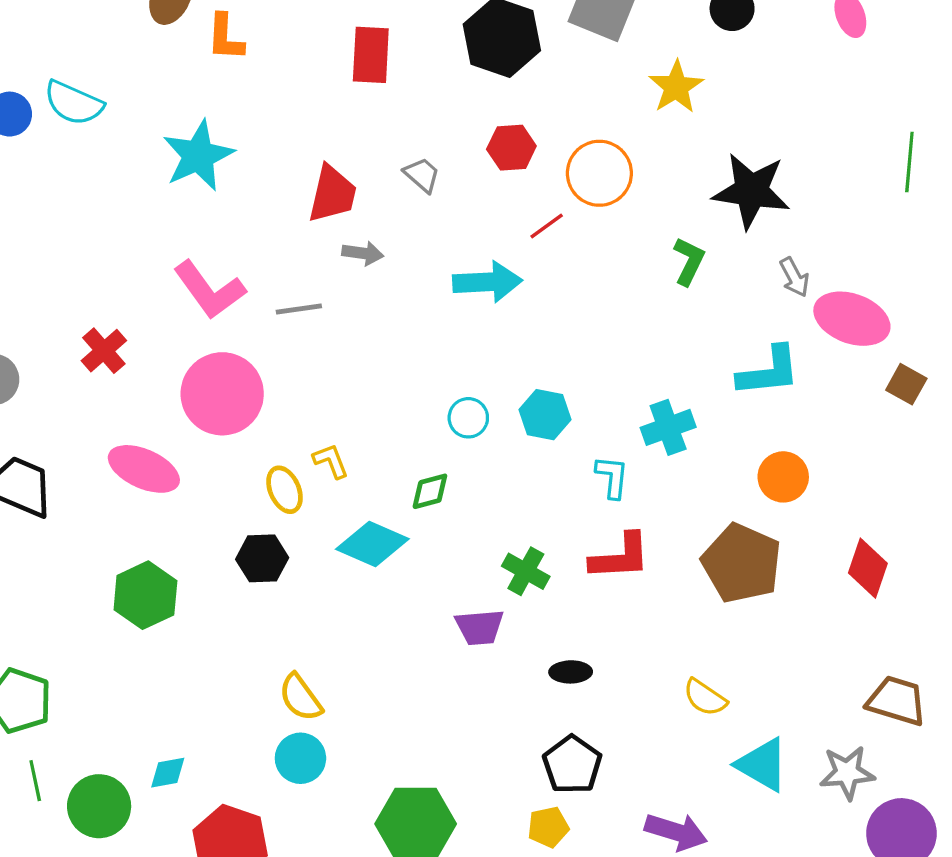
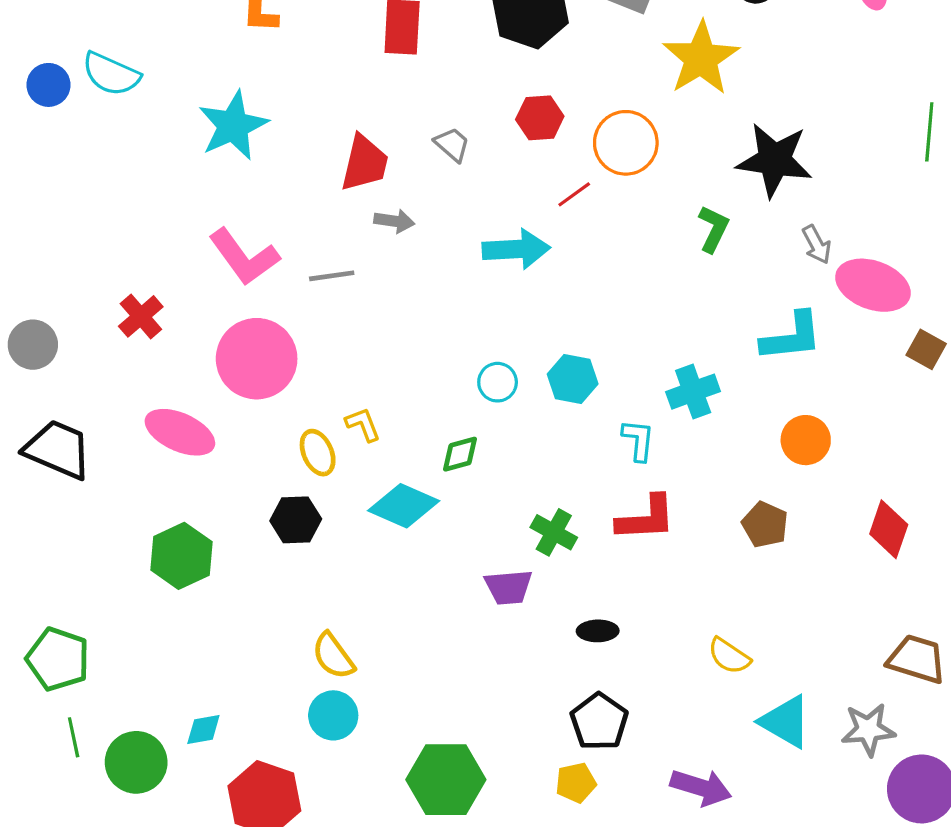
yellow star: (676, 87) -> (701, 58), size x1.4
brown pentagon: (742, 563) -> (765, 525), size x0.6

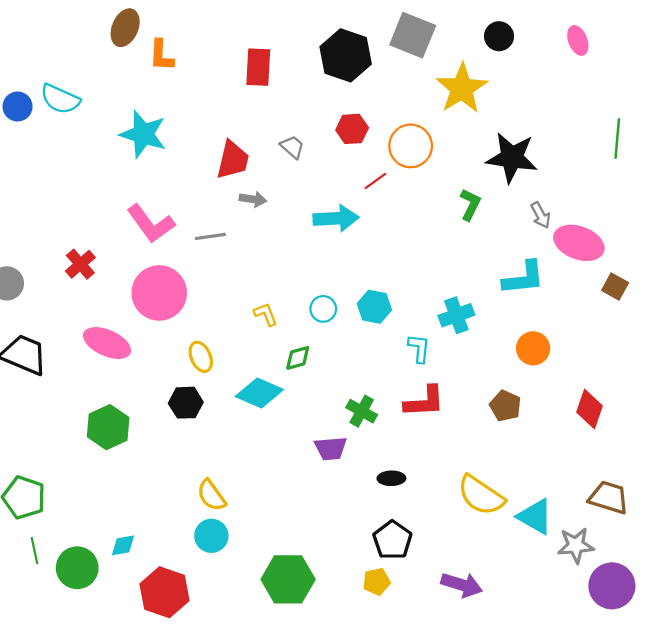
cyan star: (233, 126) -> (143, 134), turned -30
yellow L-shape: (363, 424) -> (266, 314), moved
yellow semicircle: (729, 656) -> (481, 495), size x1.6
cyan triangle: (785, 722) -> (535, 517), moved

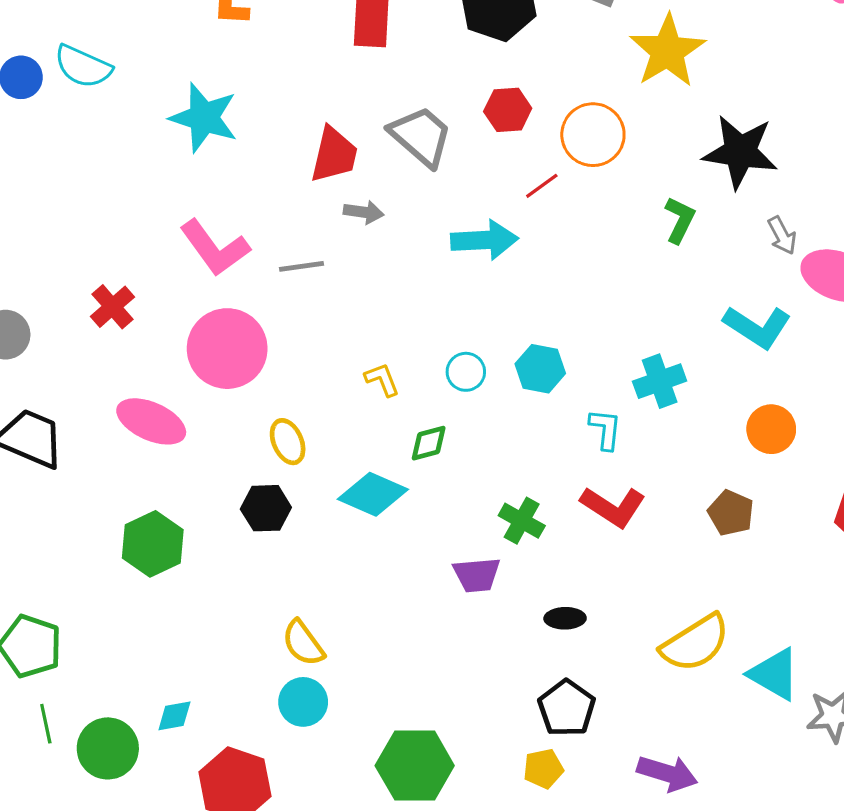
gray trapezoid: (292, 147) -> (421, 136), size x1.8
cyan L-shape: (524, 278) -> (757, 327), turned 39
red L-shape: (424, 402) -> (613, 507), turned 36
yellow semicircle: (481, 495) -> (695, 643), turned -66

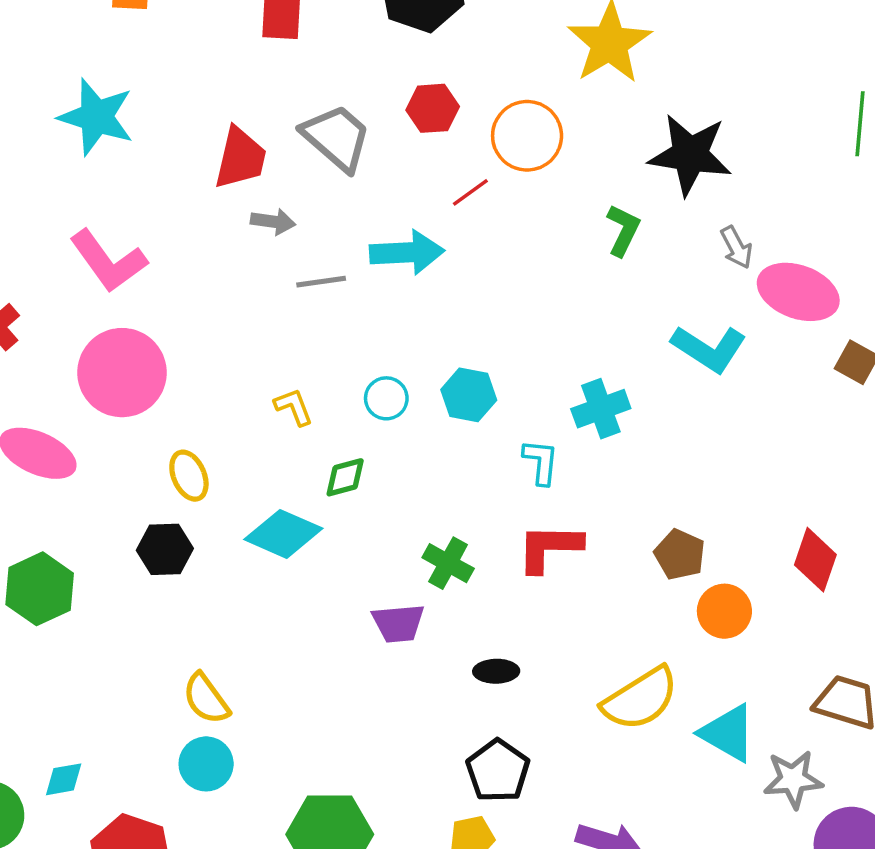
gray line: (302, 266) -> (321, 282), moved
orange circle: (771, 429) -> (724, 611), moved
red L-shape: (613, 507) -> (549, 548), turned 148

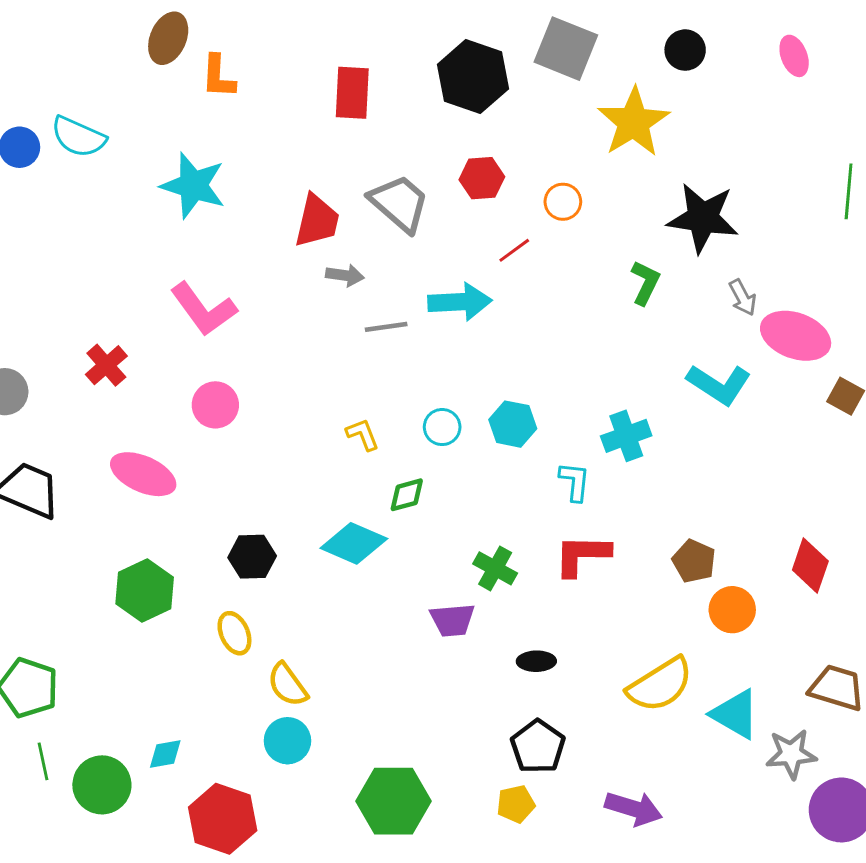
orange circle: (527, 136) -> (563, 202), size x0.6
pink circle: (122, 373) -> (215, 405), size x0.6
yellow ellipse: (189, 476) -> (234, 633), moved

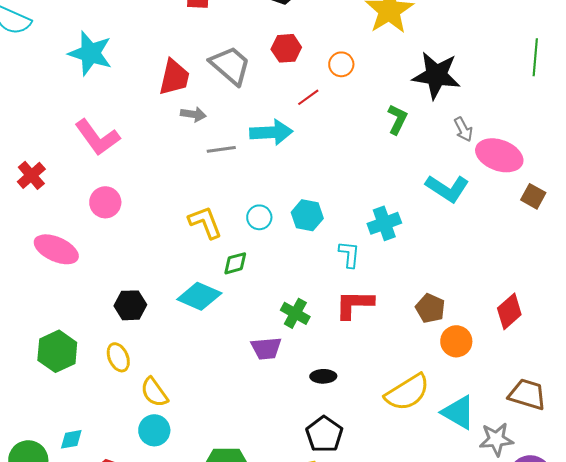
yellow L-shape: (363, 434) -> (205, 222), size x1.5
red diamond: (810, 565) -> (509, 311), turned 30
green hexagon: (145, 591) -> (57, 351), moved

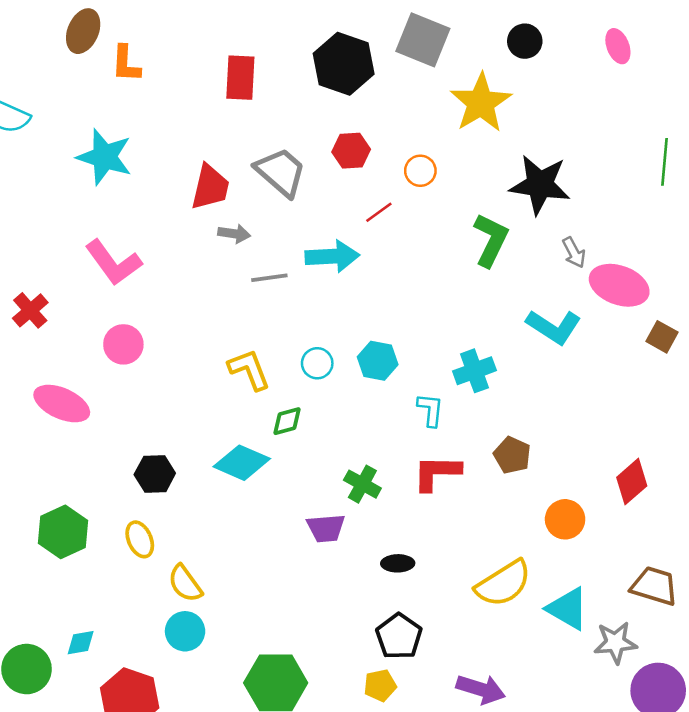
green L-shape: (397, 119) -> (491, 240), size x1.4
brown pentagon: (430, 308) -> (512, 455), moved

